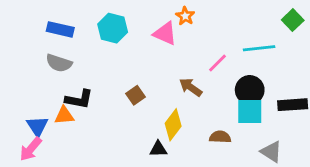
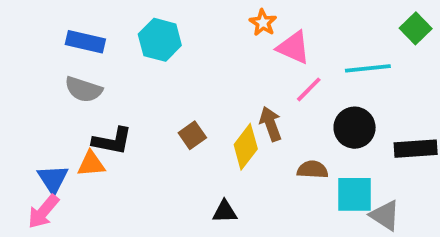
pink triangle: (165, 33) -> (293, 47), moved
brown arrow: (191, 87) -> (271, 124), turned 35
cyan square: (250, 111) -> (355, 194), moved
yellow diamond: (173, 125) -> (246, 147), moved
brown semicircle: (220, 137) -> (313, 170), moved

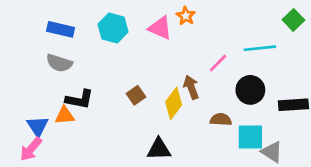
pink triangle: (293, 47) -> (160, 28), moved
black triangle: (225, 212) -> (159, 149), size x1.4

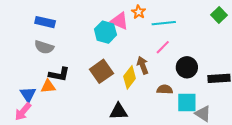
cyan hexagon: (113, 28) -> (105, 32), moved
cyan line: (260, 48) -> (164, 23), moved
brown square: (136, 95) -> (101, 71), size x1.6

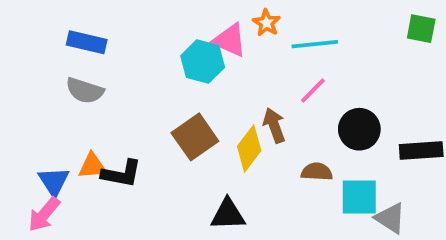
green square: (219, 15) -> (421, 29), turned -35
black L-shape: (59, 74) -> (121, 174), moved

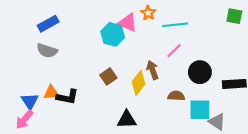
blue rectangle: (87, 42) -> (48, 24), turned -42
brown square: (195, 137) -> (108, 76), size x0.7

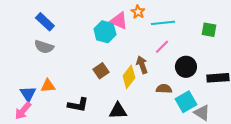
green square: (234, 16) -> (209, 30), moved
blue rectangle: (48, 24) -> (45, 22), turned 72
black L-shape: (67, 97) -> (78, 105), moved
cyan square: (200, 110) -> (186, 102), turned -30

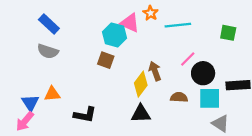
pink line: (162, 47) -> (188, 59), moved
brown square: (101, 71) -> (106, 60), moved, turned -35
cyan square: (186, 102) -> (210, 98), moved, turned 30
black triangle: (118, 111) -> (141, 114), moved

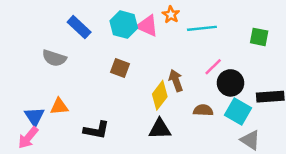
blue rectangle: (49, 24) -> (79, 27), moved
cyan hexagon: (115, 35) -> (124, 25), moved
cyan square: (210, 98) -> (238, 111), turned 30

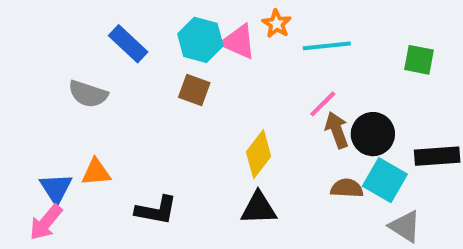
pink line: (213, 67) -> (323, 104), moved
brown square: (120, 68) -> (194, 90), moved
brown arrow: (176, 80) -> (337, 130), moved
brown semicircle: (203, 110) -> (347, 188), moved

